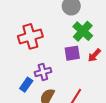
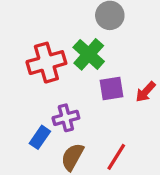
green cross: (83, 31) -> (89, 54), moved

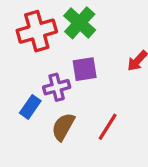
purple square: (111, 89) -> (85, 69), moved

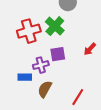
blue rectangle: (30, 107) -> (25, 77), turned 56
red line: (108, 127) -> (78, 97), moved

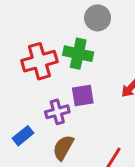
green cross: (55, 26) -> (78, 54), turned -30
blue rectangle: (25, 77) -> (23, 136), moved, turned -40

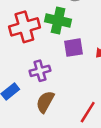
purple square: (83, 95) -> (74, 48), moved

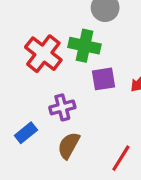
red cross: (24, 27) -> (43, 54), turned -36

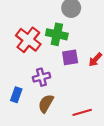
blue rectangle: (26, 133) -> (16, 95), turned -32
red line: (121, 158) -> (82, 112), turned 42

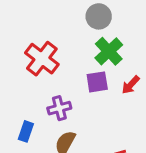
green cross: (57, 34) -> (109, 51), moved, turned 35

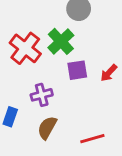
green cross: (109, 51) -> (61, 41), moved

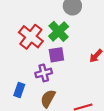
purple square: (77, 70) -> (56, 55), moved

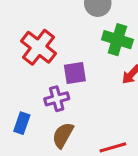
green cross: (59, 31) -> (117, 40), moved, turned -30

